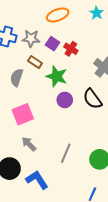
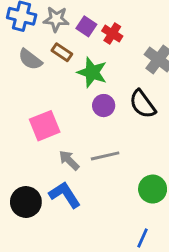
gray semicircle: (17, 77) -> (30, 59), moved, turned -72
gray arrow: (29, 144) -> (69, 160), moved
gray line: (66, 153) -> (105, 156), moved, turned 54
blue L-shape: (37, 180) -> (65, 195), moved

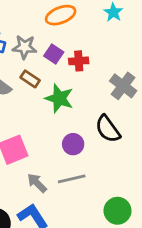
red cross: (112, 34) -> (79, 61), turned -36
purple circle: (104, 106) -> (73, 144), moved

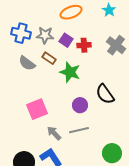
gray cross: (123, 86) -> (116, 45), moved

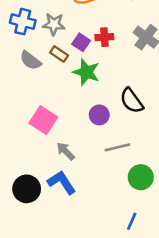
purple square: (66, 40) -> (81, 42), moved
pink square: (37, 109) -> (43, 120), turned -35
gray line: (79, 130) -> (117, 147), moved

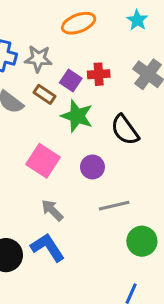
black semicircle: (132, 101) -> (125, 130), moved
pink square: (43, 120) -> (43, 161), moved

